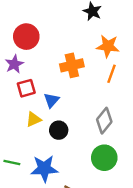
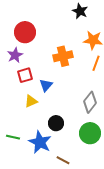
black circle: (59, 130) -> (56, 123), moved
blue star: (44, 169) -> (40, 142), turned 30

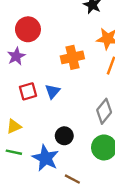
red square: (25, 75) -> (28, 91), moved
yellow triangle: (31, 101) -> (14, 126), moved

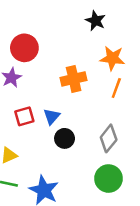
black circle: (64, 136) -> (65, 138), moved

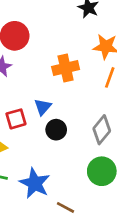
red square: (24, 116) -> (16, 119), moved

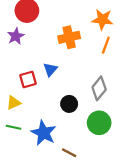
black circle: (56, 130) -> (69, 104), moved

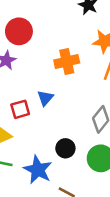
black circle: (69, 104) -> (65, 148), moved

